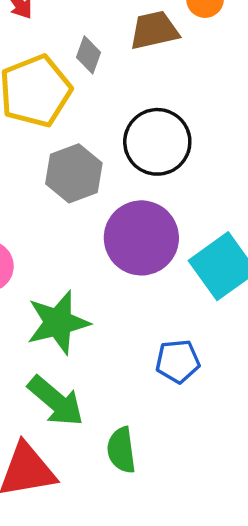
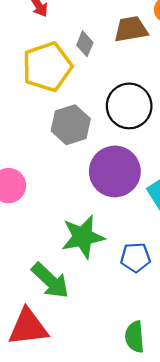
green star: (58, 323) -> (83, 237), moved
green semicircle: (121, 450) -> (135, 337), moved

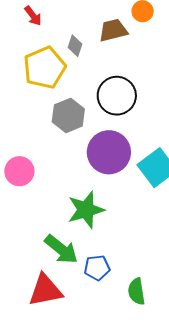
blue pentagon: (135, 257) -> (97, 268), moved

